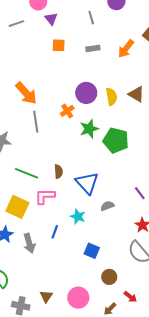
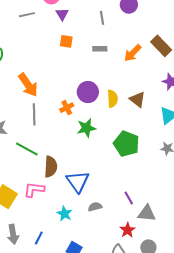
green pentagon: (116, 140) -> (126, 144), moved
brown semicircle: (58, 172) -> (51, 167), size x1.5
green line: (26, 173) -> (27, 149), moved
blue line: (55, 232) -> (39, 238), moved

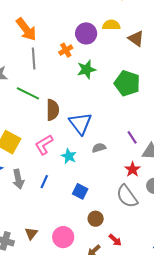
yellow semicircle: (112, 99) -> (111, 25), moved, turned -84
pink L-shape: (34, 190) -> (44, 145), moved, turned -35

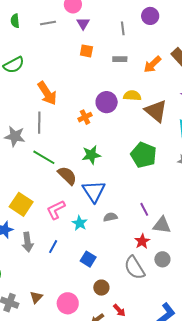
brown triangle: (136, 38) -> (156, 111), size x1.4
gray line: (34, 58) -> (39, 123), moved
green star: (86, 69) -> (91, 155), moved
brown semicircle: (53, 110) -> (67, 176), turned -50

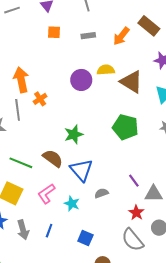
orange arrow: (47, 93) -> (21, 80), turned -150
orange cross: (85, 117) -> (40, 99), moved
green line: (44, 157) -> (21, 163), moved

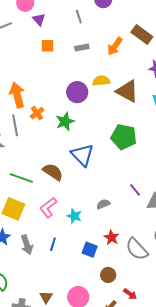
green star: (74, 134) -> (65, 121), moved
blue triangle: (81, 170) -> (82, 155), moved
red star: (136, 213) -> (112, 237), moved

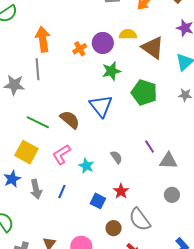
orange cross: (37, 113) -> (80, 49), moved
green star: (65, 121) -> (111, 71), moved
gray semicircle: (103, 204) -> (116, 157), turned 72
gray semicircle: (137, 249) -> (140, 219), moved

